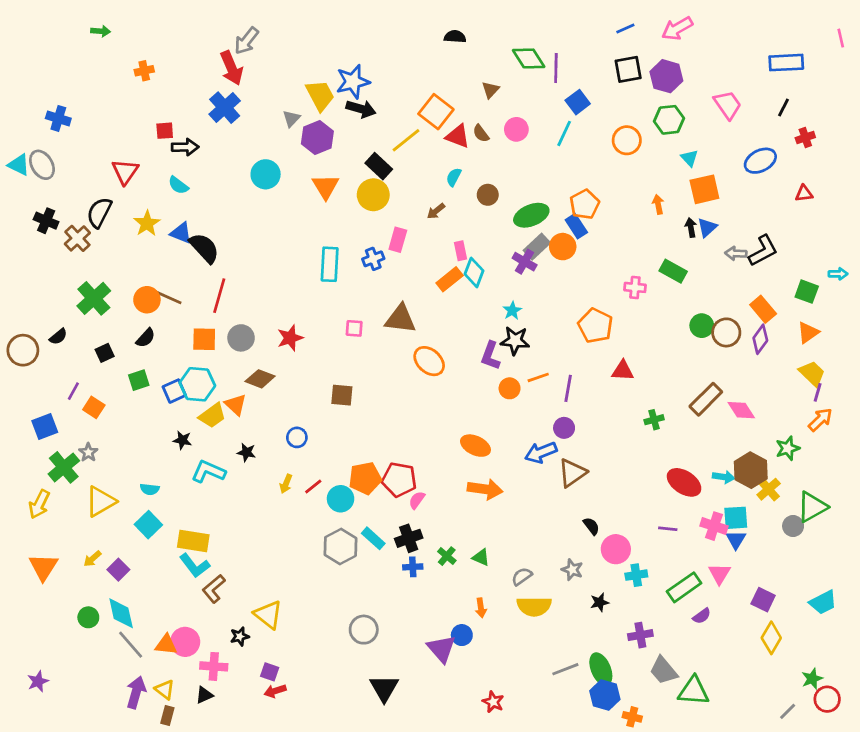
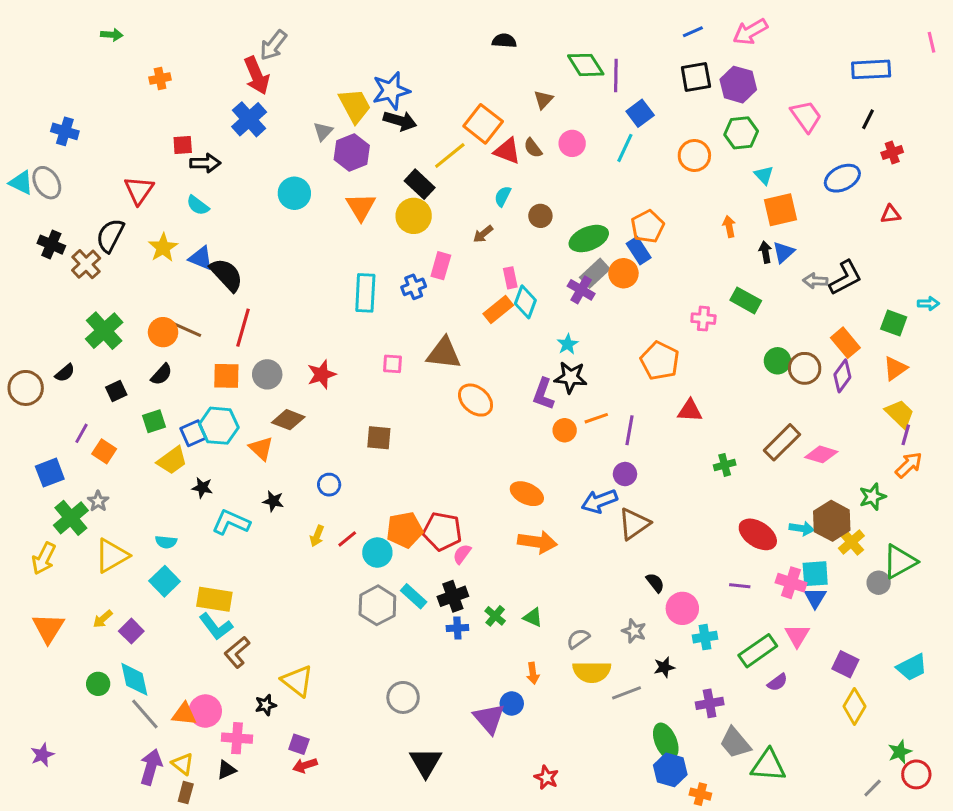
pink diamond: (741, 410) -> (821, 454), turned -40
yellow trapezoid: (212, 416) -> (172, 460), moved
gray line: (565, 669) -> (626, 693), moved

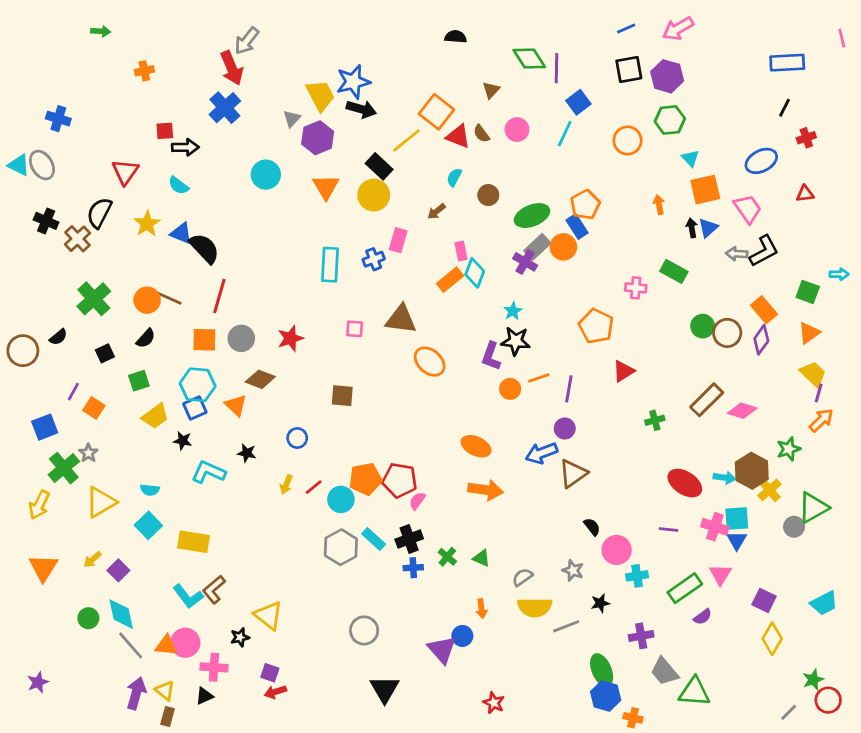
pink trapezoid: (806, 116) -> (748, 209), moved
red triangle: (690, 411) -> (623, 371), turned -35
blue square: (193, 433) -> (195, 408), moved
cyan L-shape: (216, 626) -> (188, 596), moved

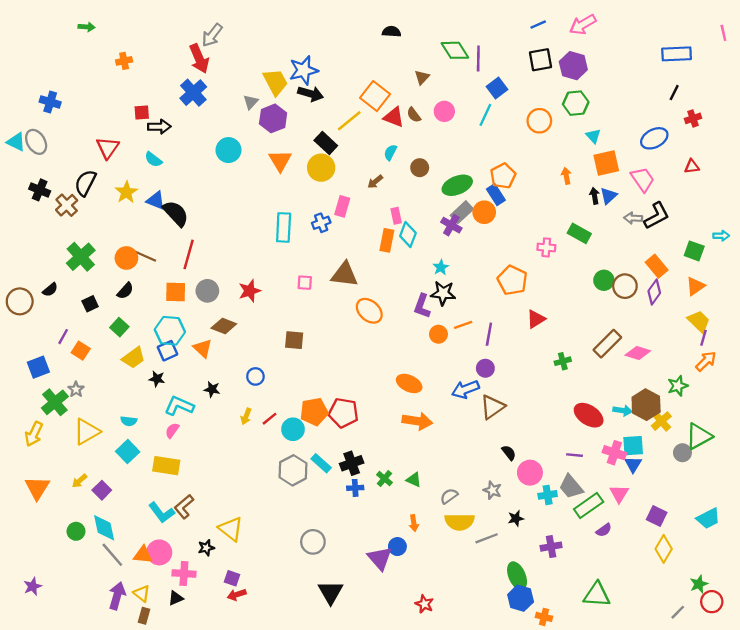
orange rectangle: (450, 280) -> (387, 240), turned -40
green square: (139, 381) -> (119, 327), turned -30
pink semicircle: (417, 501) -> (172, 430), moved
gray trapezoid: (664, 671) -> (571, 487), moved

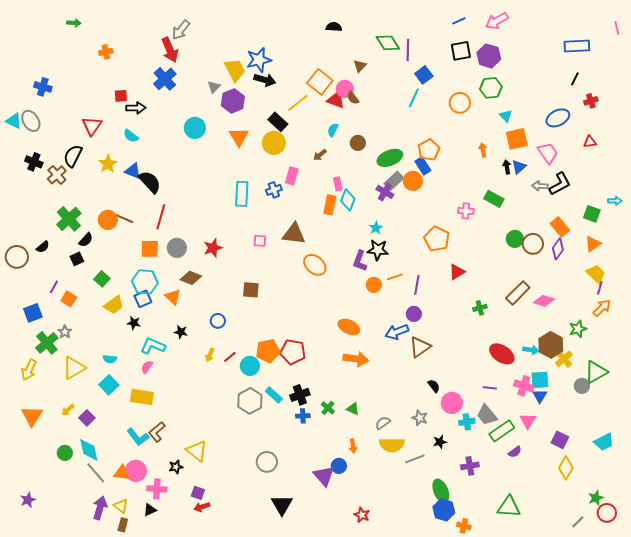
pink circle: (444, 111) -> (345, 89), moved
black semicircle: (125, 291) -> (86, 240), moved

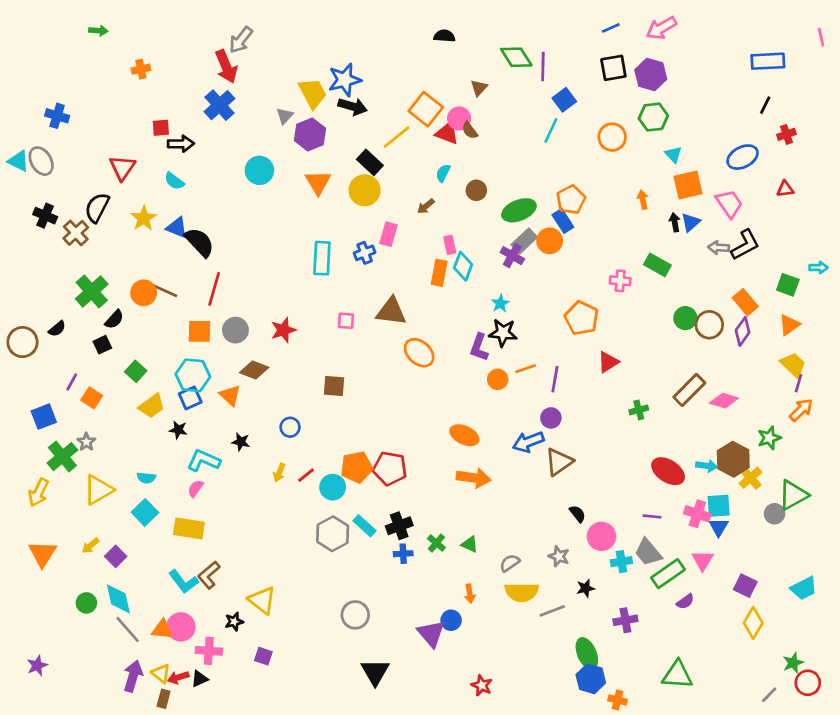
red arrow: (202, 507) -> (178, 677), moved

